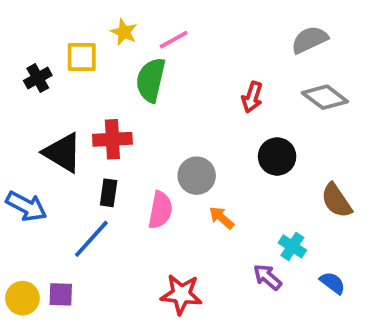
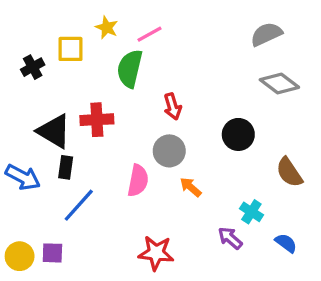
red arrow: (252, 97) -> (173, 107), moved, turned -35
black rectangle: (109, 193) -> (66, 167), moved

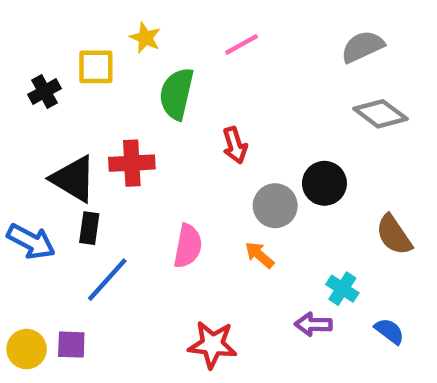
pink line: (149, 34) -> (242, 44), moved
gray circle: (169, 151) -> (275, 206), moved
purple arrow: (230, 238) -> (313, 324), turned -40

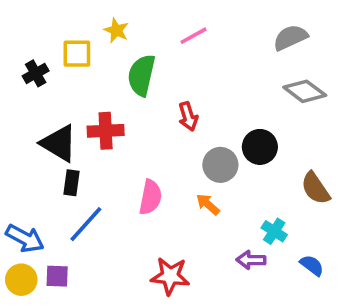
blue arrow: (31, 242) -> (25, 238), moved

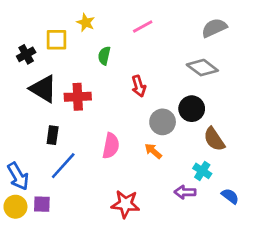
green semicircle: (141, 75) -> (104, 56), size x0.6
gray diamond: (305, 91) -> (202, 68), moved
black triangle: (59, 143) -> (43, 89), moved
brown semicircle: (315, 188) -> (214, 139), moved
blue arrow: (25, 238) -> (18, 176), turned 32

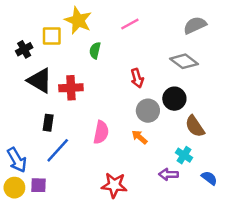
yellow star: (86, 23) -> (78, 20), size x1.6
red arrow: (139, 86) -> (137, 78), moved

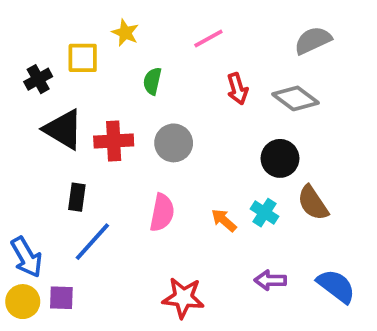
yellow star: (78, 20) -> (125, 33), size x0.6
red arrow: (137, 78) -> (237, 89), moved
gray circle: (148, 111) -> (174, 143), moved
cyan cross: (184, 155) -> (265, 213), moved
blue semicircle: (209, 178) -> (336, 286), size x1.5

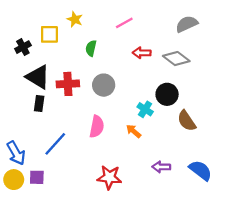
red arrow: (237, 89) -> (142, 53), turned 108
black rectangle: (77, 197) -> (39, 104), moved
cyan cross: (265, 213) -> (145, 109), moved

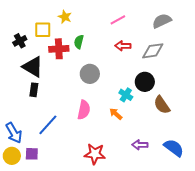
pink line: (124, 23) -> (118, 20), moved
gray diamond: (176, 59) -> (153, 51), turned -45
red cross: (68, 84) -> (59, 49), moved

